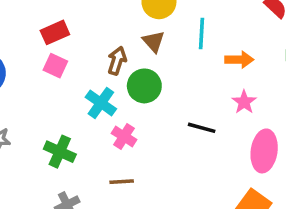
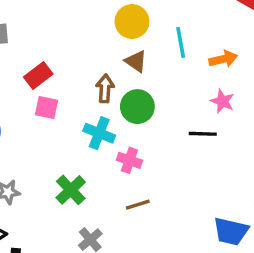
pink star: (244, 102) -> (222, 101), moved
green cross: (60, 152) -> (71, 190), turned 36

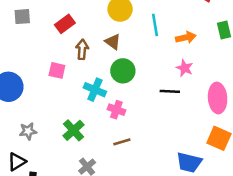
brown triangle: (136, 61) -> (113, 42), moved
red rectangle: (38, 75) -> (65, 24), moved
brown arrow: (105, 89) -> (82, 49), moved

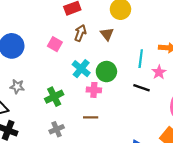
cyan line: (155, 25) -> (141, 59), moved
green circle: (123, 71) -> (106, 72), moved
pink cross: (116, 110) -> (94, 90), turned -32

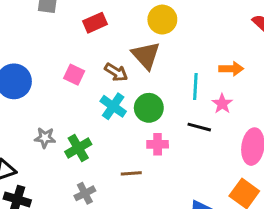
brown arrow: (80, 33) -> (116, 72), moved, turned 105
brown triangle: (107, 34) -> (146, 55), size x1.5
gray star: (17, 87) -> (45, 138), moved
pink cross: (94, 90) -> (158, 144), moved

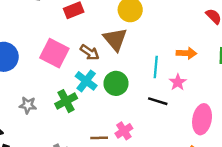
pink square: (74, 75) -> (54, 53), size x1.6
pink cross: (158, 144) -> (124, 131), moved, turned -35
green cross: (78, 148) -> (66, 101), moved

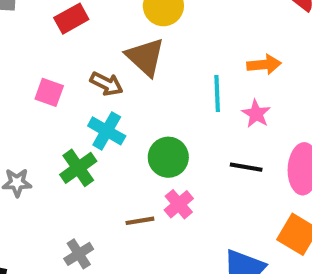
pink square: (54, 53) -> (49, 92), size x0.6
green circle: (116, 83) -> (168, 157), moved
black line: (158, 101) -> (246, 167), moved

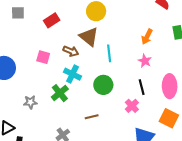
orange arrow: (264, 65) -> (147, 37), turned 126
cyan line: (217, 93) -> (109, 53), moved
black line: (246, 167) -> (142, 87), turned 70
pink cross: (179, 204) -> (132, 106), moved

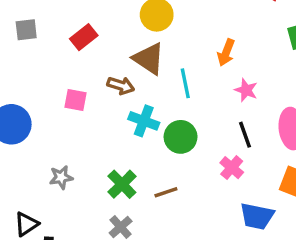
orange arrow: (147, 37) -> (226, 53), moved
cyan cross: (72, 74) -> (144, 121), moved
green cross: (60, 93) -> (122, 184), moved

